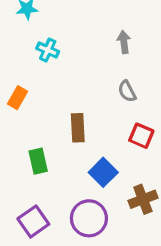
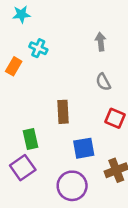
orange rectangle: (17, 98) -> (14, 66), moved
blue square: (103, 172) -> (84, 148), turned 35
purple square: (33, 221) -> (23, 168), moved

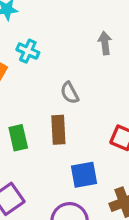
gray semicircle: (103, 82) -> (70, 93), moved
green rectangle: (31, 139) -> (18, 138), moved

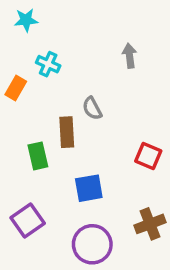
brown rectangle: (58, 130) -> (67, 132), moved
blue square: (84, 175) -> (89, 188), moved

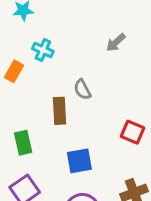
gray arrow: (130, 56) -> (116, 42), turned -125
green rectangle: (38, 156) -> (23, 143), moved

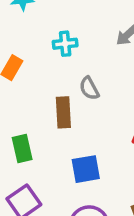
cyan cross: (43, 50) -> (65, 44), moved, turned -30

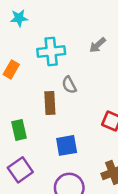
cyan cross: (65, 44) -> (51, 51), size x1.5

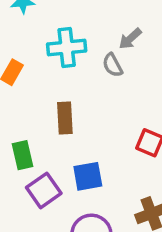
gray semicircle: (69, 85) -> (113, 65), moved
purple square: (20, 170) -> (44, 190), moved

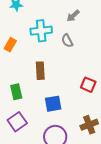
gray arrow: (130, 39) -> (73, 16), moved
purple square: (44, 190) -> (17, 122), moved

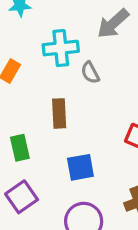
gray arrow: (73, 16) -> (113, 24), size x1.5
gray semicircle: (67, 41) -> (90, 73), moved

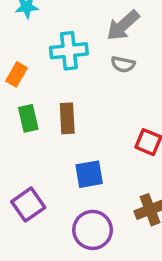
gray semicircle: (90, 73) -> (123, 64), moved, turned -50
green rectangle: (20, 148) -> (28, 118), moved

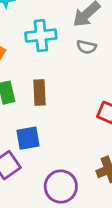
blue square: (89, 174) -> (28, 138), moved

